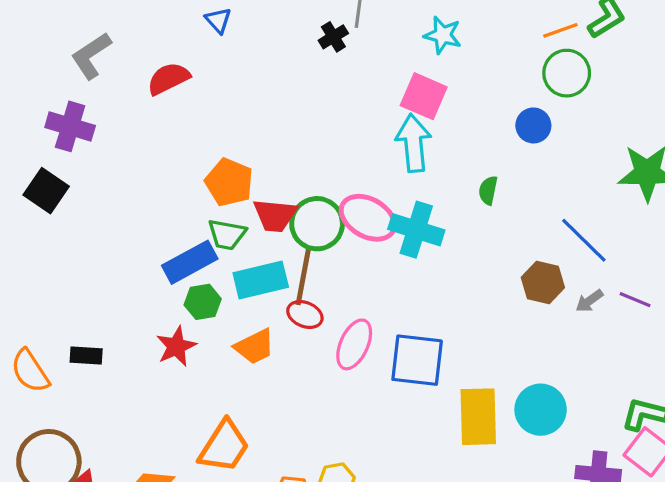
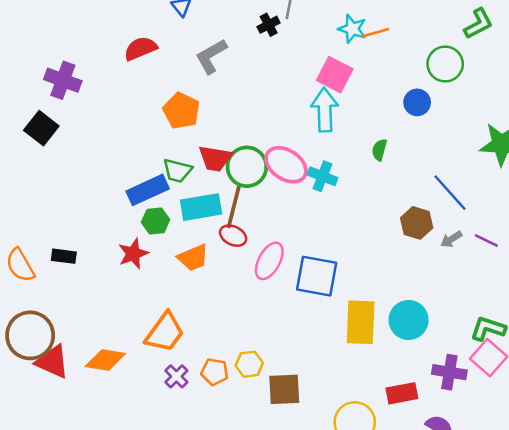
orange line: (560, 30) -> (376, 33), moved
gray L-shape: (91, 56) -> (211, 56), moved
orange pentagon: (229, 182) -> (181, 111), moved
cyan cross: (416, 230) -> (322, 176), size x0.7

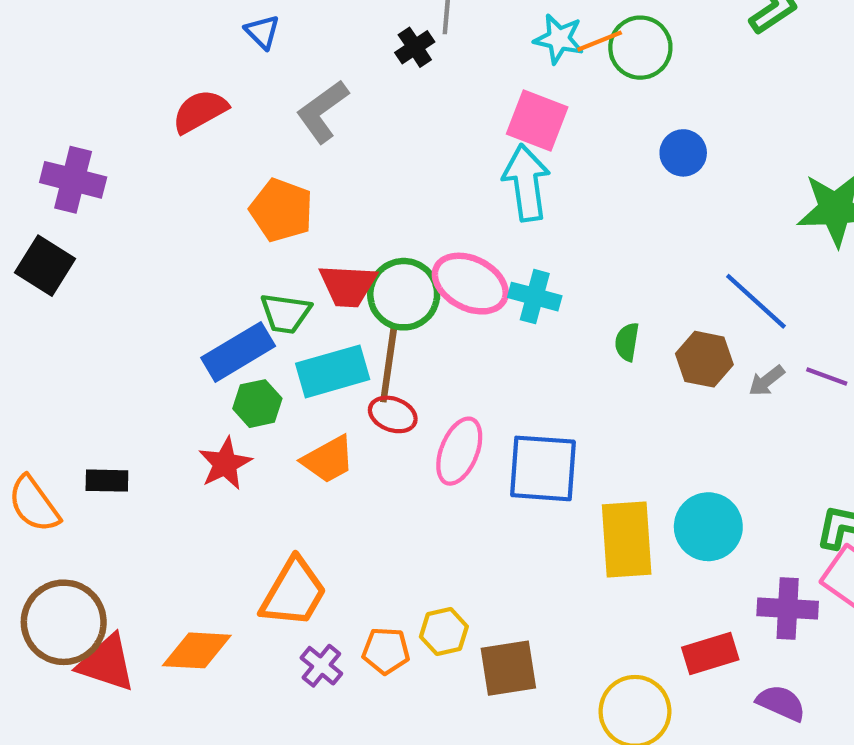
green circle: (445, 64) -> (640, 48), moved
green semicircle: (379, 150) -> (627, 342), moved

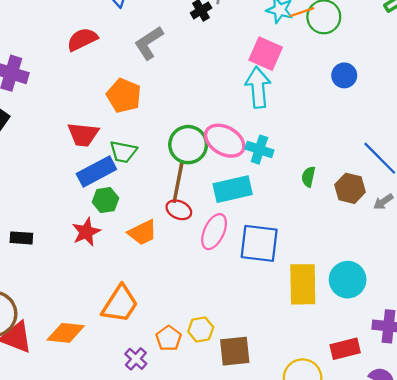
red trapezoid: (348, 286) -> (83, 134), moved
cyan rectangle: (333, 371) -> (233, 189), moved
orange pentagon: (386, 651) -> (169, 338), turned 30
purple cross: (321, 666) -> (136, 359), moved

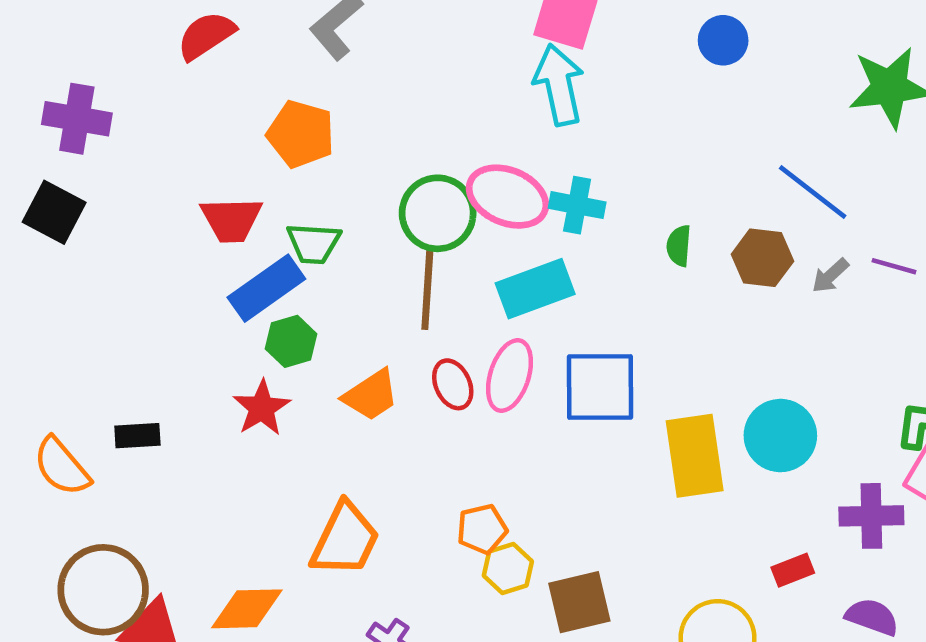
red ellipse: (179, 210) -> (453, 384), moved, turned 50
orange pentagon: (169, 338) -> (482, 529), moved, turned 30
red rectangle: (345, 349) -> (793, 570), size x0.7

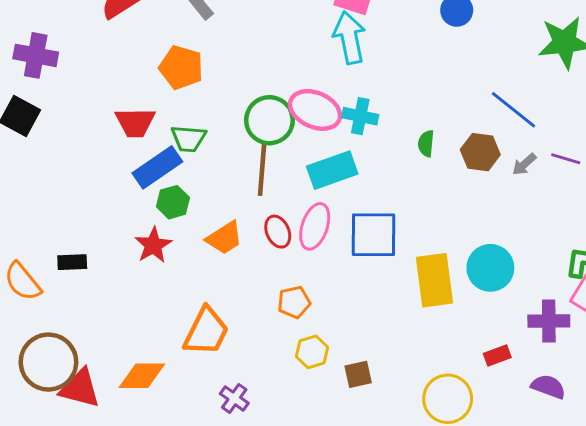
orange pentagon: (482, 529) -> (294, 302), moved
brown square: (579, 602) -> (358, 374), size x0.7

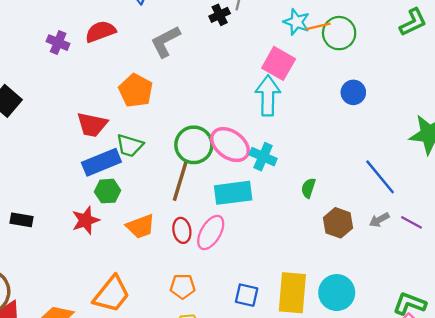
purple cross: (36, 55) -> (58, 43), moved, size x0.7
brown hexagon: (480, 152) -> (338, 223), moved
blue square: (373, 235) -> (247, 295), moved, size x0.6

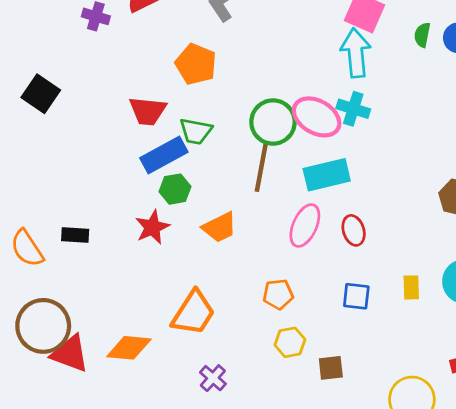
cyan cross: (263, 157) -> (353, 109), moved
green semicircle: (308, 188) -> (422, 35), moved
red ellipse: (182, 230) -> (354, 230), moved
yellow rectangle: (292, 293) -> (411, 287), size x0.5

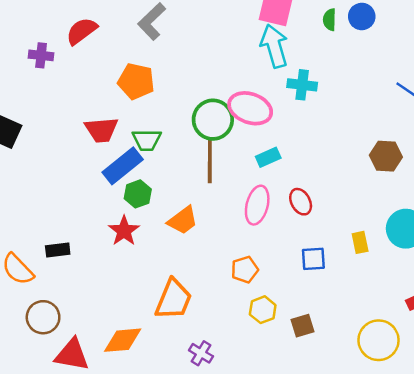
cyan cross: (353, 109) -> (302, 85), moved
cyan rectangle: (327, 175) -> (268, 157), size x0.6
brown circle: (43, 326) -> (43, 317), moved, size x0.7

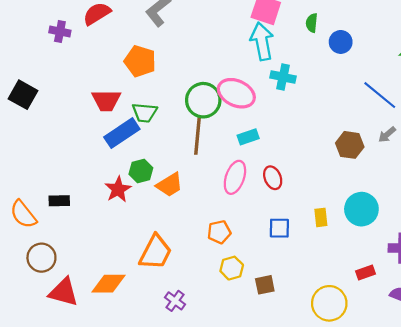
blue circle: (362, 16) -> (341, 42), moved
green hexagon: (138, 194) -> (141, 171), moved

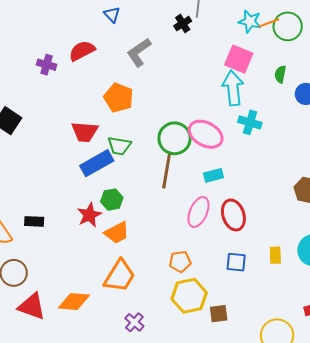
red ellipse: (273, 178) -> (233, 215), size x1.4
orange trapezoid: (170, 185) -> (117, 233), moved
yellow hexagon: (232, 268) -> (189, 296), size x1.6

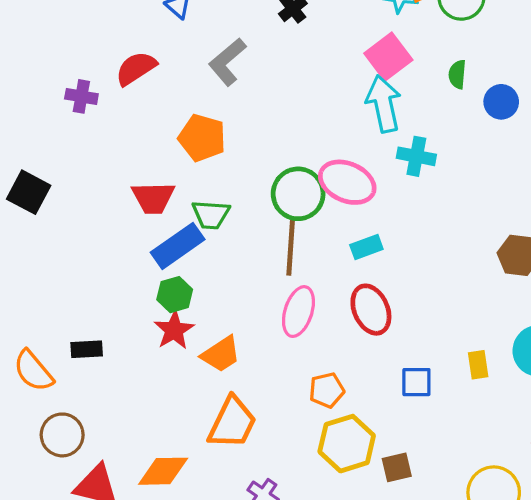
pink square: (239, 59) -> (388, 57), turned 36
green hexagon: (112, 200) -> (175, 295), moved
pink ellipse: (198, 212) -> (298, 312), moved
red ellipse: (233, 215) -> (371, 310), moved

